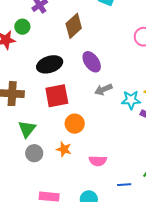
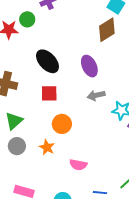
brown diamond: (74, 26) -> (107, 30), moved
black ellipse: (50, 64) -> (47, 61), turned 55
red square: (57, 96) -> (49, 93), size x0.7

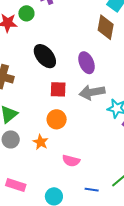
brown diamond: (107, 30) -> (106, 27), turned -50
red square: (49, 93) -> (58, 89), moved
gray arrow: (96, 95) -> (92, 92), size x1.4

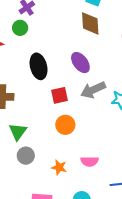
green circle: (26, 13) -> (20, 28), moved
black ellipse: (45, 56) -> (39, 66), turned 40
orange star: (41, 142) -> (59, 167), moved

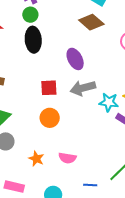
brown diamond: (90, 23) -> (91, 22), turned -55
green circle: (20, 28) -> (30, 15), moved
black ellipse: (39, 66) -> (33, 40), moved

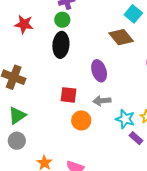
gray arrow: (83, 88) -> (102, 101), size x0.7
orange circle: (50, 118) -> (81, 120), moved

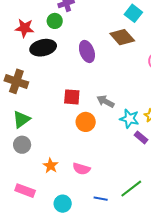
green circle: (62, 20) -> (55, 21), moved
black ellipse: (61, 45) -> (43, 48), moved, turned 75
purple ellipse: (99, 71) -> (87, 51), moved
gray arrow: (102, 101) -> (106, 101), turned 36

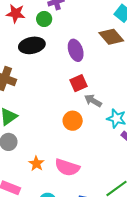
red star: (25, 28) -> (16, 13), moved
red square: (72, 97) -> (79, 83), moved, turned -30
pink semicircle: (81, 169) -> (67, 167), size x1.4

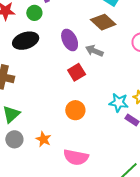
gray arrow: (93, 101) -> (94, 51), moved
orange star: (36, 164) -> (43, 139), moved

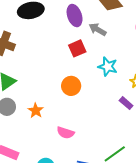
cyan star: (119, 103) -> (108, 67), moved
pink semicircle: (76, 157) -> (65, 133), size x0.7

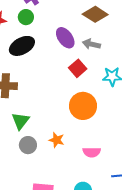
orange circle: (71, 86) -> (83, 106), size x1.4

